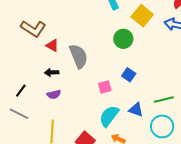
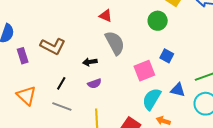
brown L-shape: (33, 29) -> (53, 46), moved
red triangle: (52, 45) -> (106, 16), moved
pink square: (105, 87) -> (144, 71), size x1.5

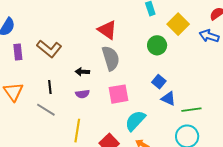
red triangle: (106, 16) -> (107, 30), size x1.5
pink square: (144, 71) -> (119, 94), moved
black line: (61, 83) -> (50, 87), turned -48
blue triangle: (178, 90) -> (168, 99), moved

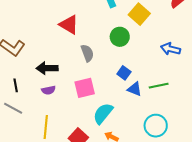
blue arrow: (209, 36) -> (170, 49), moved
gray semicircle: (111, 58) -> (87, 53), moved, size x0.7
black arrow: (82, 72) -> (47, 68), size x1.5
green line: (191, 110) -> (159, 86), moved

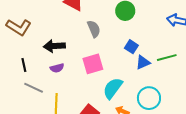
blue triangle: (135, 89) -> (143, 62), turned -42
gray line: (13, 108) -> (34, 88), moved
cyan circle: (156, 126) -> (149, 98), moved

